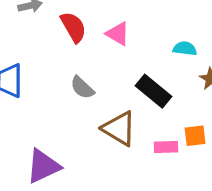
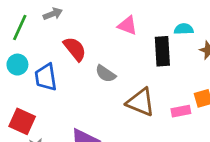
red semicircle: (73, 27) -> (75, 49), moved
black rectangle: (153, 91) -> (162, 51), moved, turned 56

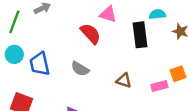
red semicircle: (75, 49) -> (91, 34), moved
gray semicircle: (106, 74) -> (80, 69), moved
brown triangle: (141, 102) -> (124, 80), size x0.6

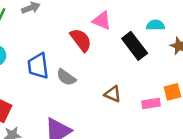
black rectangle: (140, 35) -> (135, 46), turned -35
blue trapezoid: (40, 64) -> (38, 66), moved

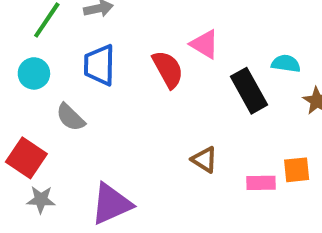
blue trapezoid: (38, 66) -> (99, 65), moved
gray semicircle: (66, 77) -> (71, 117), moved

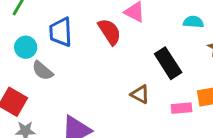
cyan circle: (34, 73) -> (26, 47), moved
black rectangle: (249, 91) -> (168, 63), moved

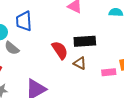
red semicircle: (110, 32) -> (60, 50), moved
black rectangle: (168, 63) -> (85, 41), moved, turned -60

